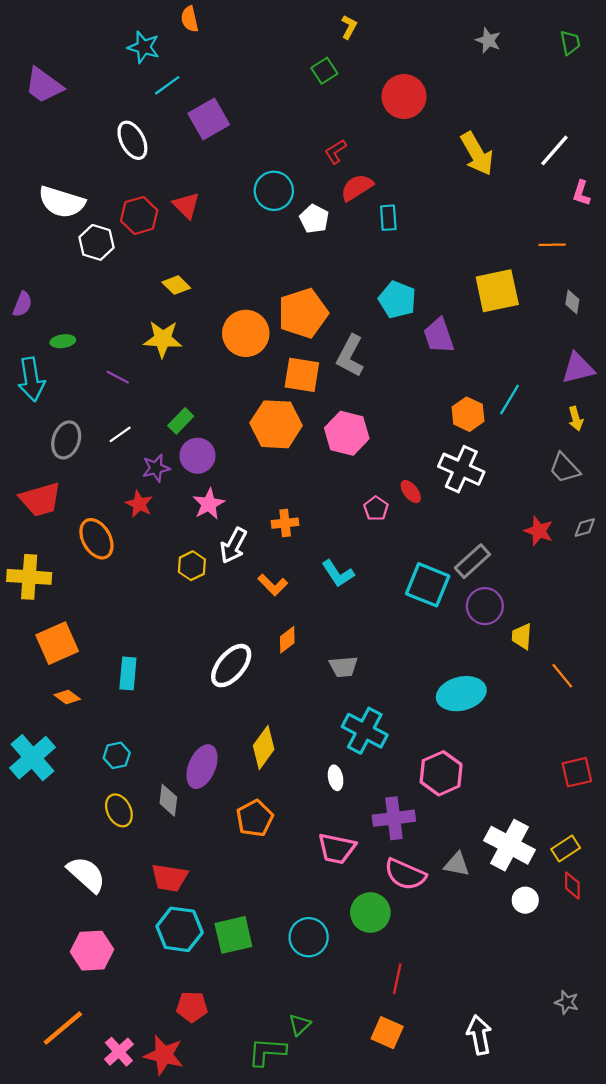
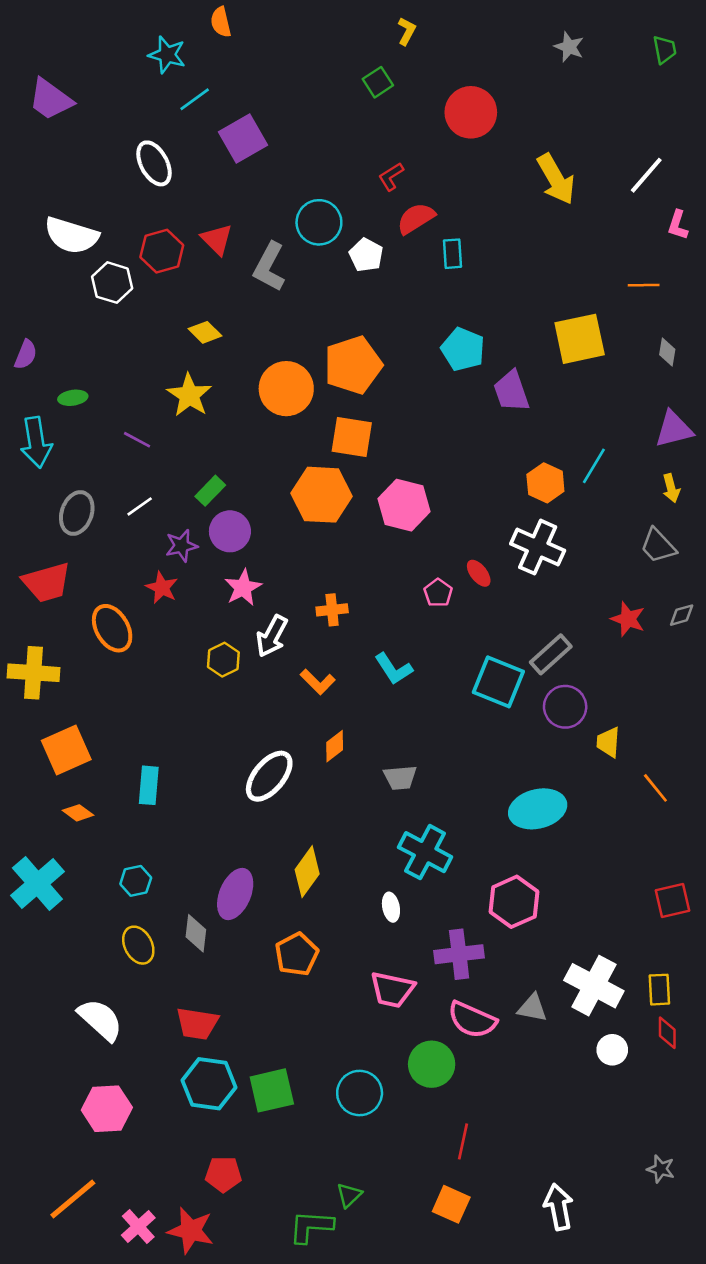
yellow star: (163, 339) -> (189, 395), turned 30
gray L-shape: (350, 356) -> (269, 267), moved
yellow rectangle: (566, 849) -> (659, 990), turned -60

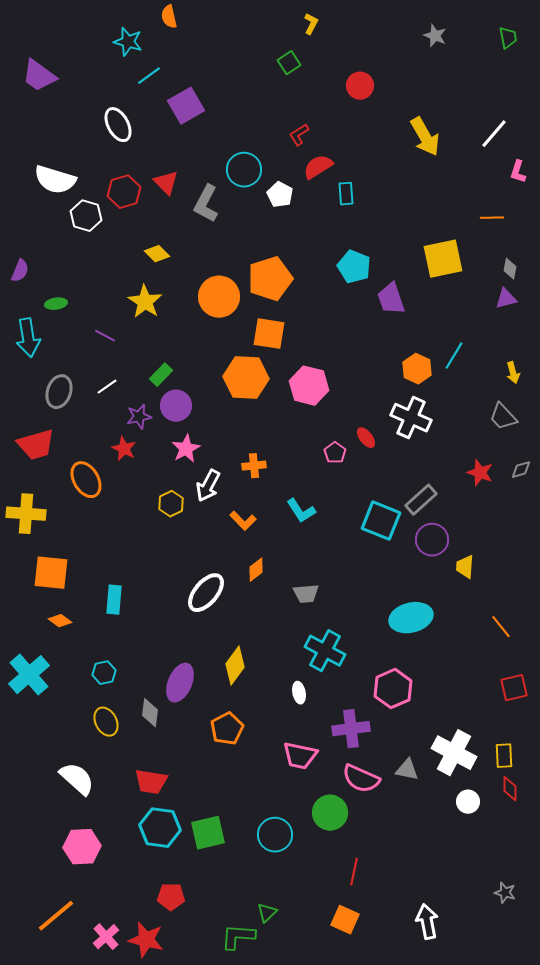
red circle: (471, 112) -> (360, 86), size x0.7
purple triangle: (674, 429) -> (506, 299), moved, size x0.7
orange square: (66, 750) -> (51, 573), turned 30
orange line: (655, 788) -> (501, 627), moved

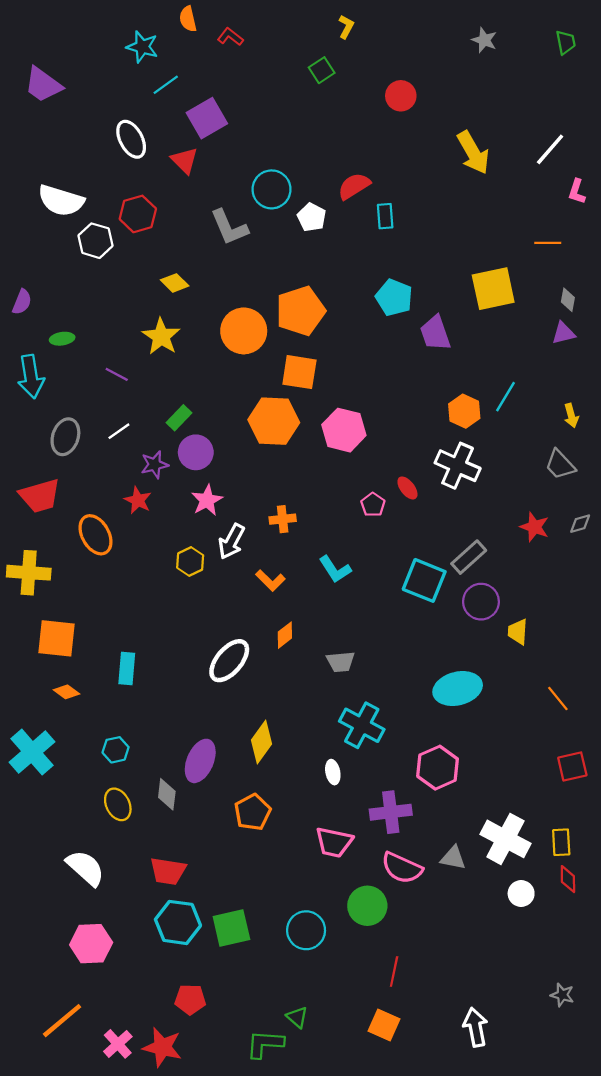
red L-shape: (299, 135) -> (230, 37), moved, turned 70
red triangle: (166, 183) -> (185, 160), moved
gray L-shape: (206, 204) -> (229, 227), turned -51
green triangle: (267, 913) -> (297, 1017), turned -35

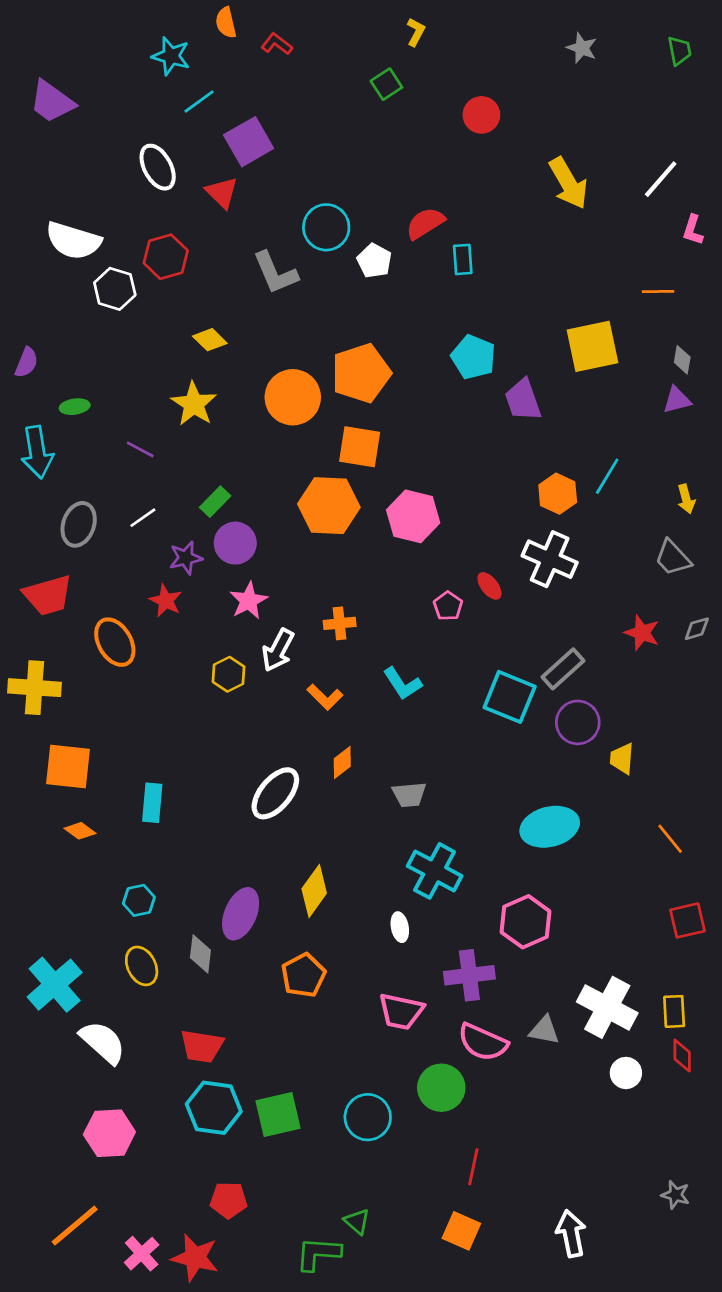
cyan cross: (32, 752) -> (55, 985), moved

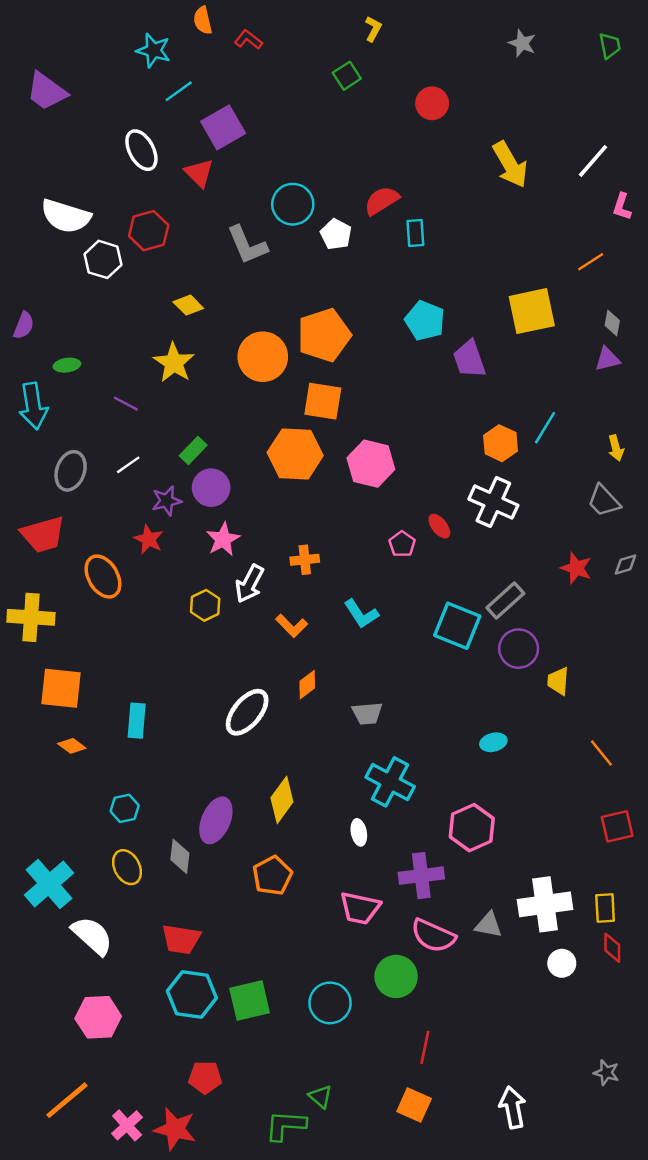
orange line: (658, 292) -> (591, 262), turned -32
cyan ellipse: (550, 827) -> (493, 742), size x0.5
white cross: (607, 1007) -> (545, 904), turned -36

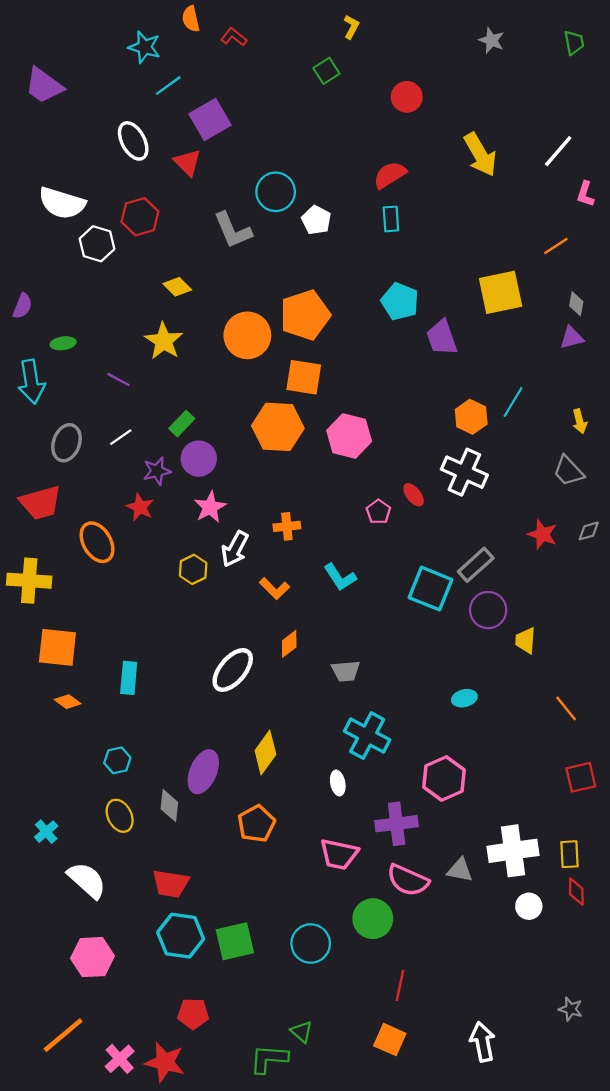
red semicircle: (382, 201) -> (390, 175), moved
cyan cross: (49, 884) -> (46, 832), size x0.5

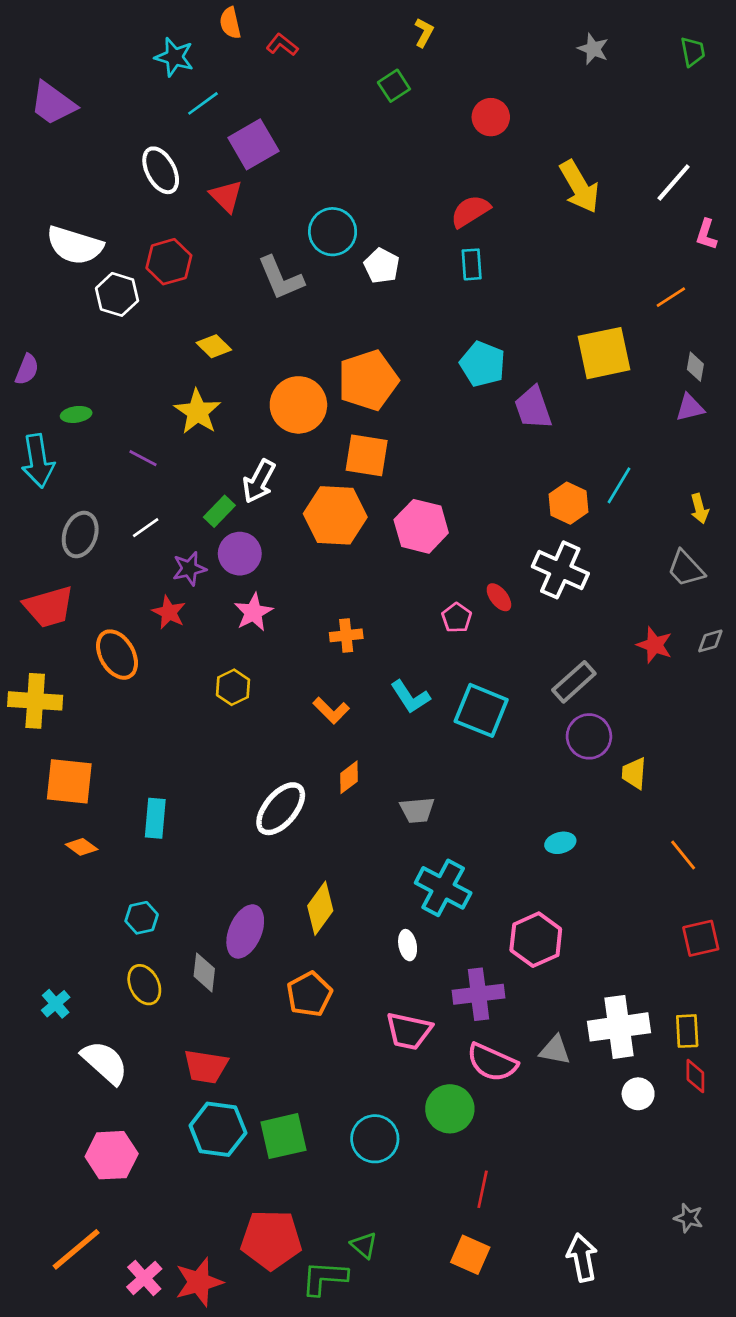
white arrow: (235, 549) -> (259, 481), moved
cyan square: (430, 589) -> (481, 710), moved
red pentagon: (193, 1014) -> (271, 1240), moved, size x1.6
red star: (165, 1062) -> (199, 1282), turned -30

